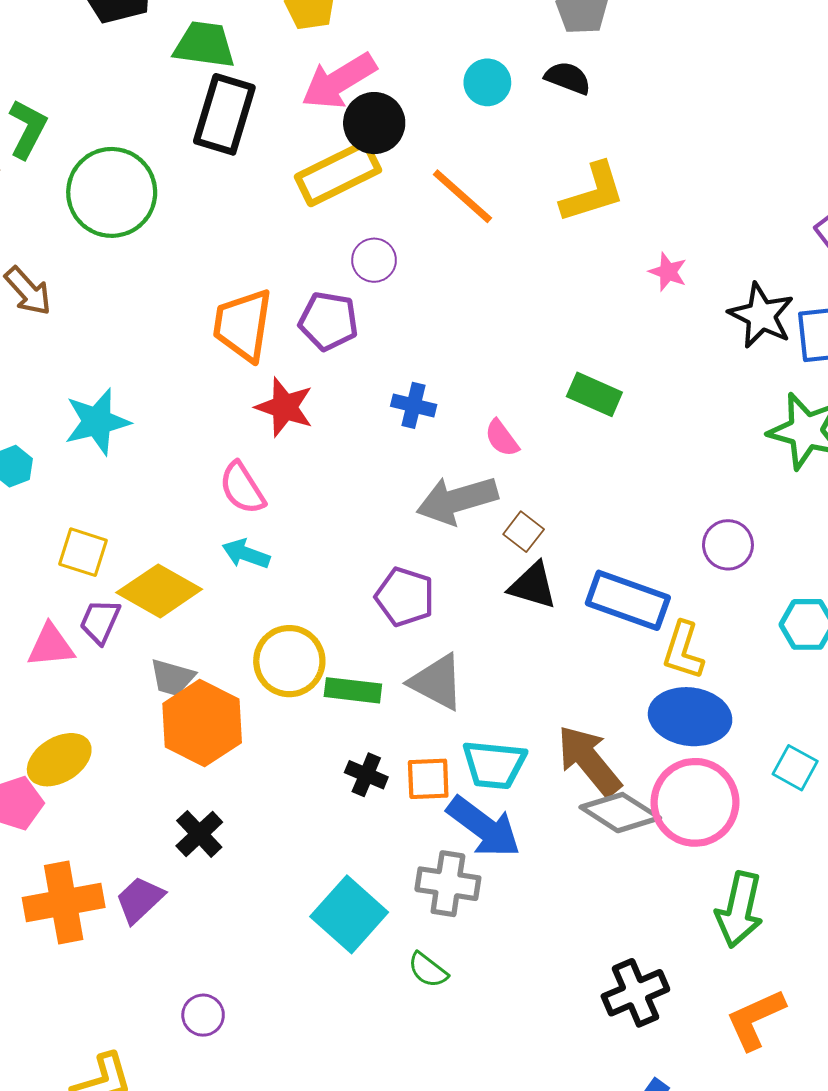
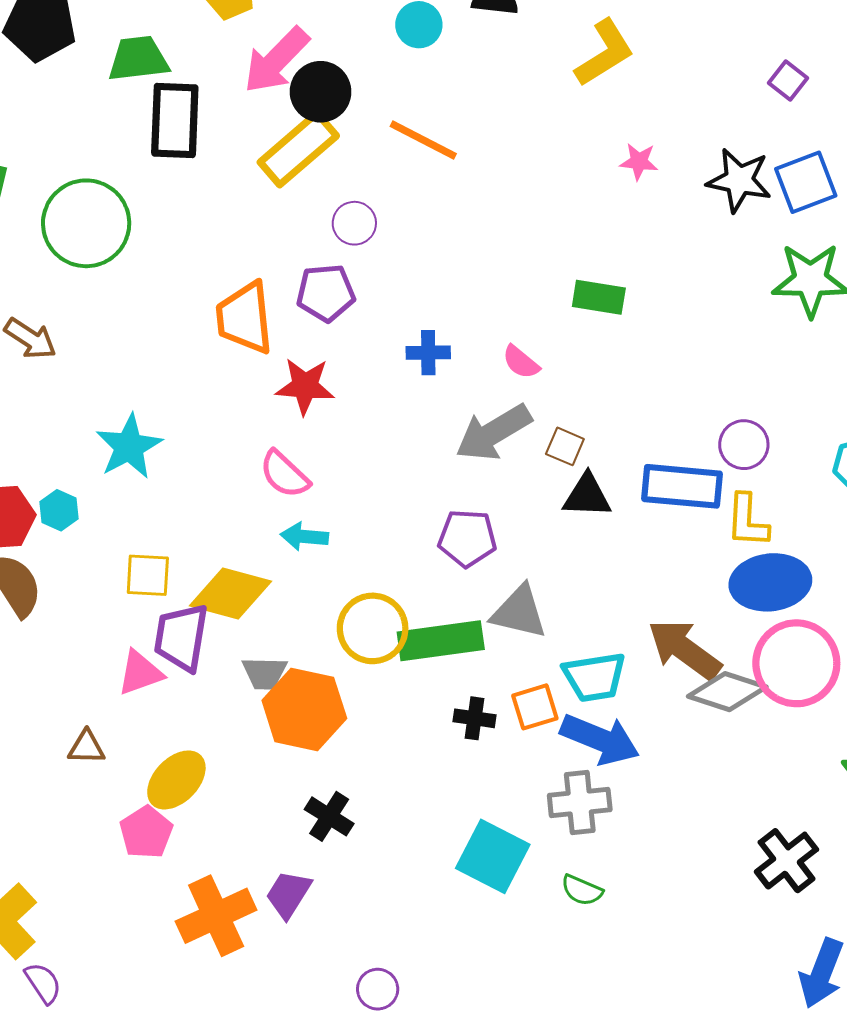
yellow L-shape: (593, 193) -> (605, 53), moved
purple circle: (728, 545) -> (744, 445), moved
purple trapezoid: (100, 621) -> (181, 637), size x1.5
green rectangle: (353, 690) -> (441, 641), size x1.5

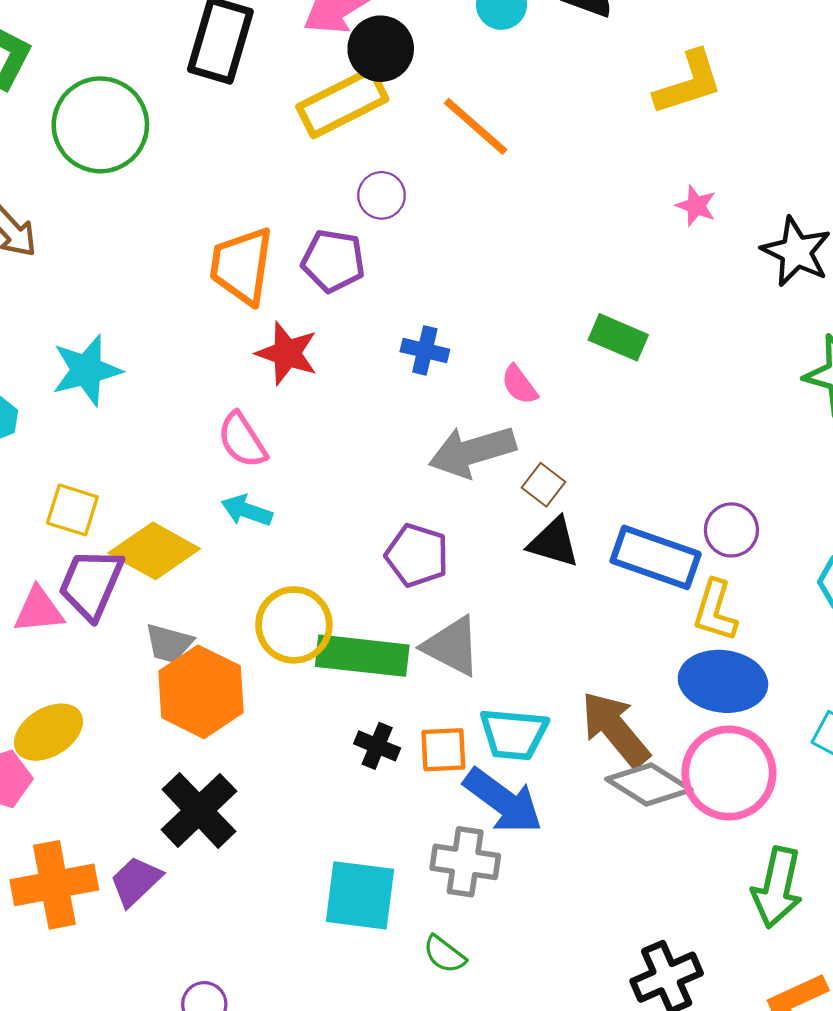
black cross: (329, 816) -> (199, 810), size x1.5
cyan square: (493, 856) -> (360, 895), turned -34

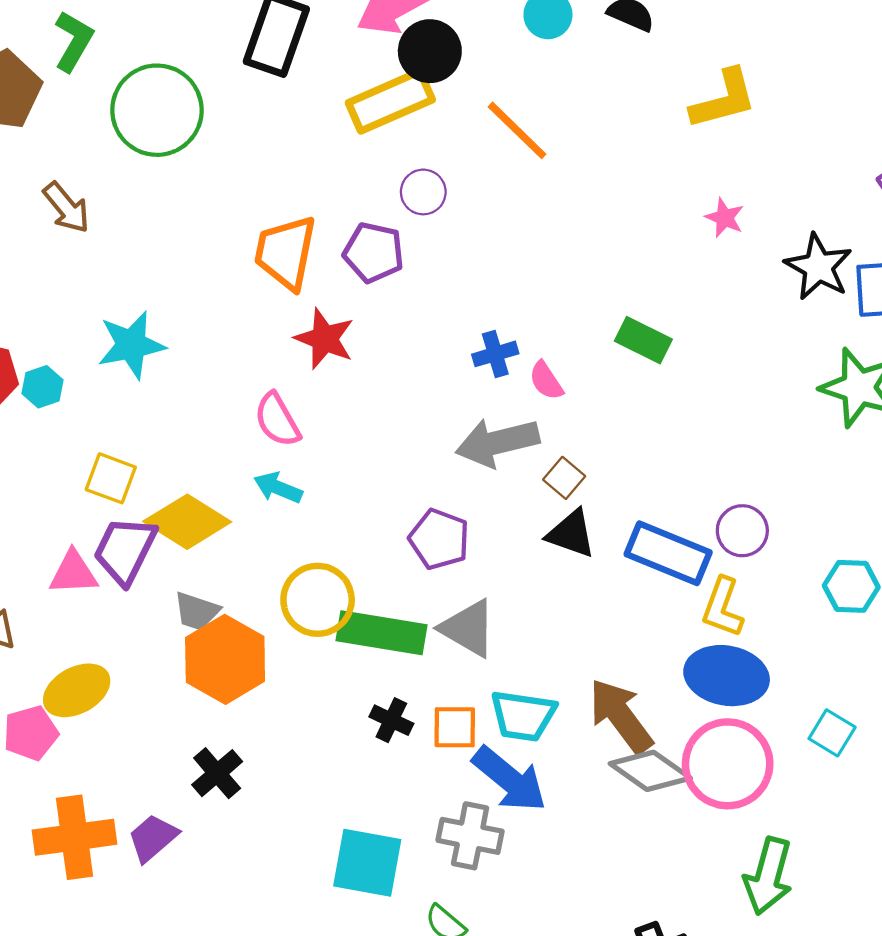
blue cross: (425, 350) -> (495, 354), moved, turned -33
black cross: (199, 810) -> (217, 773), size x0.7

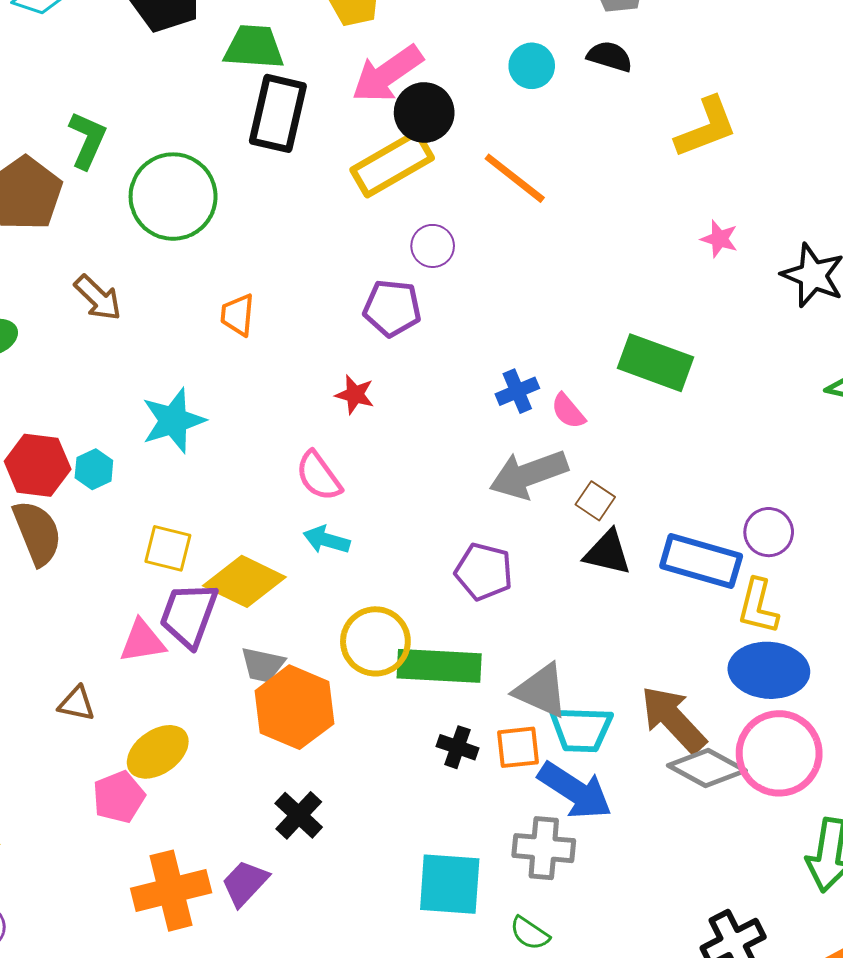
orange trapezoid: (286, 252) -> (238, 315), moved, size x0.6
red star: (325, 339) -> (355, 395), size x0.7
green rectangle: (643, 340) -> (656, 363), size x1.4
gray triangle: (468, 628) -> (541, 691), moved

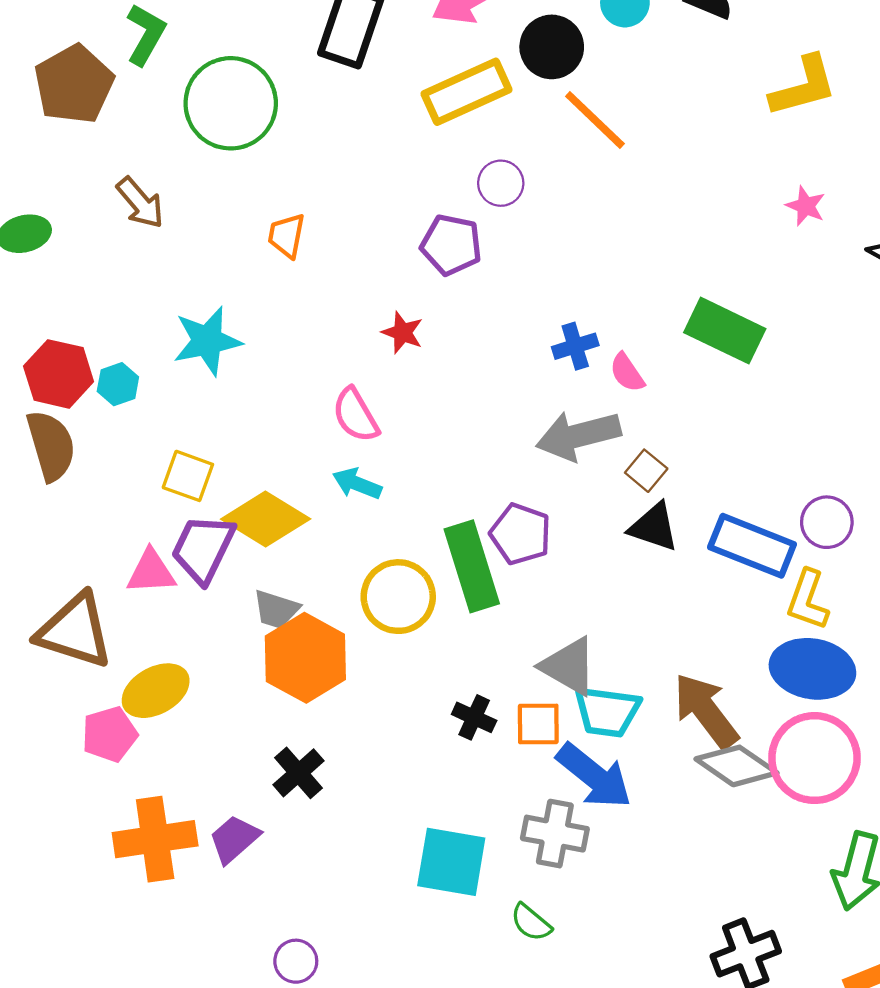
black circle: (424, 113) -> (552, 47), moved
green rectangle: (439, 666) -> (472, 566), moved, turned 64
brown triangle: (77, 704) -> (75, 631), size x2.0

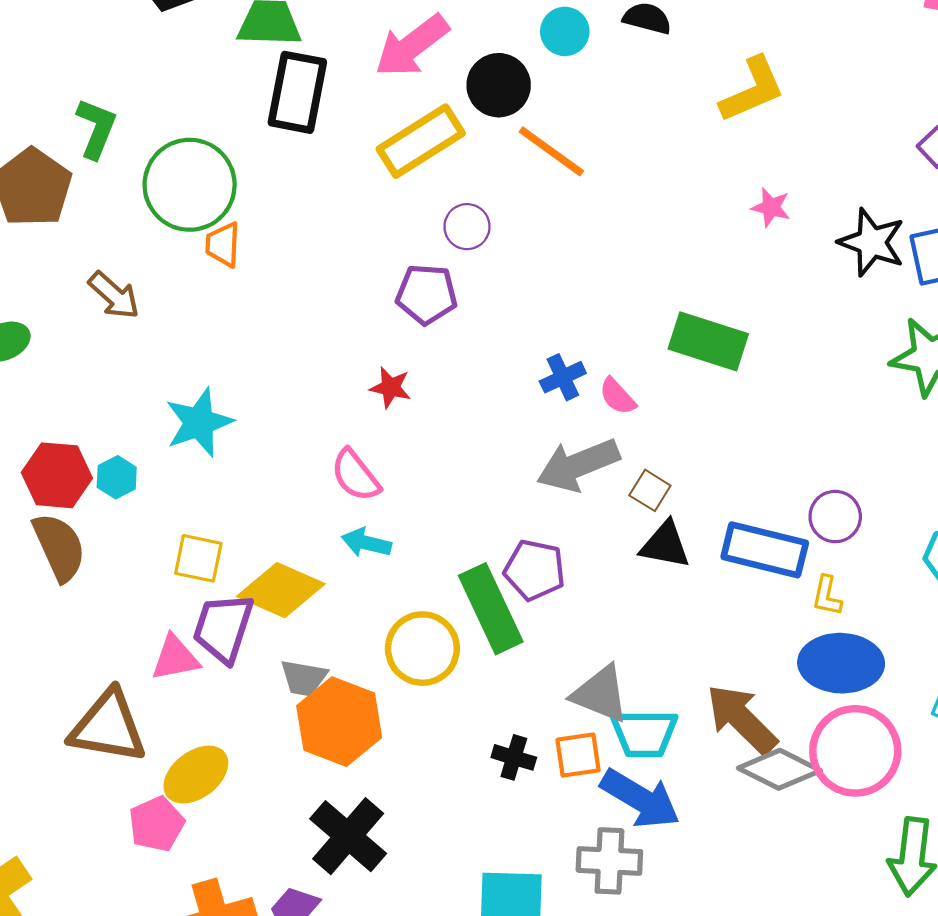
orange trapezoid: (287, 236) -> (223, 245), moved
yellow L-shape: (808, 600) -> (827, 596), size x0.7
black cross: (298, 773) -> (348, 836), size x1.5

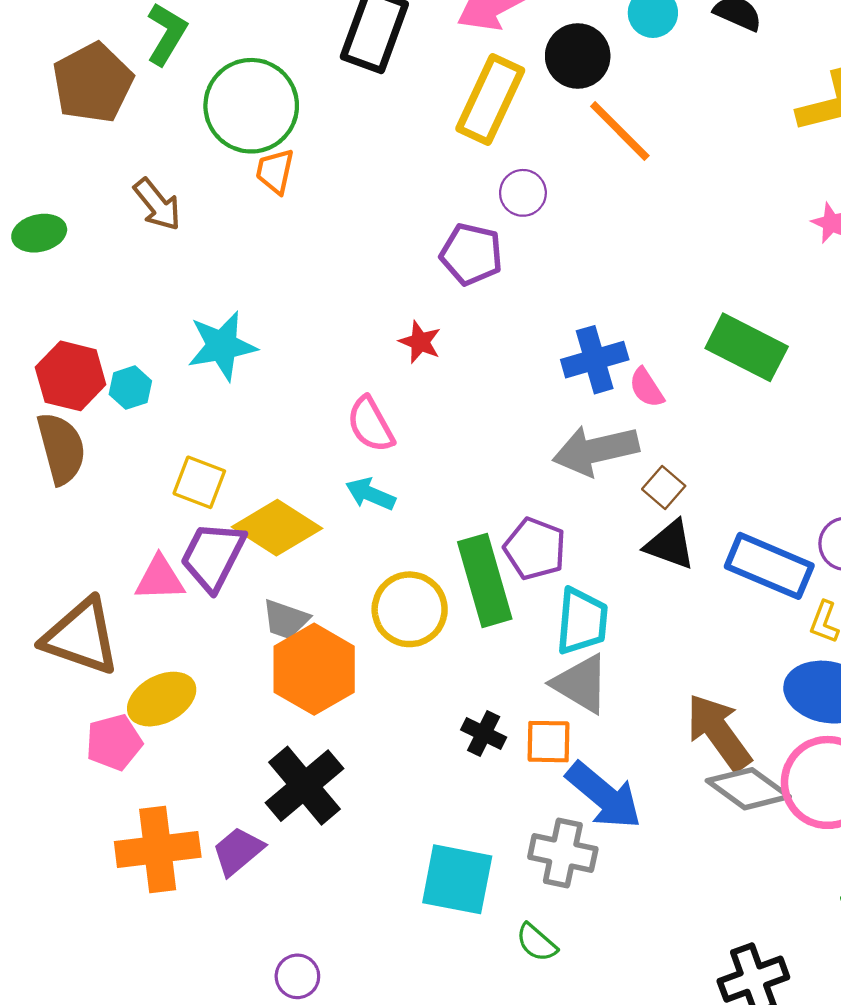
yellow rectangle: (421, 141) -> (490, 99), turned -42
blue cross: (563, 377) -> (595, 360), size x1.4
cyan trapezoid: (644, 733) -> (582, 621), moved, turned -94

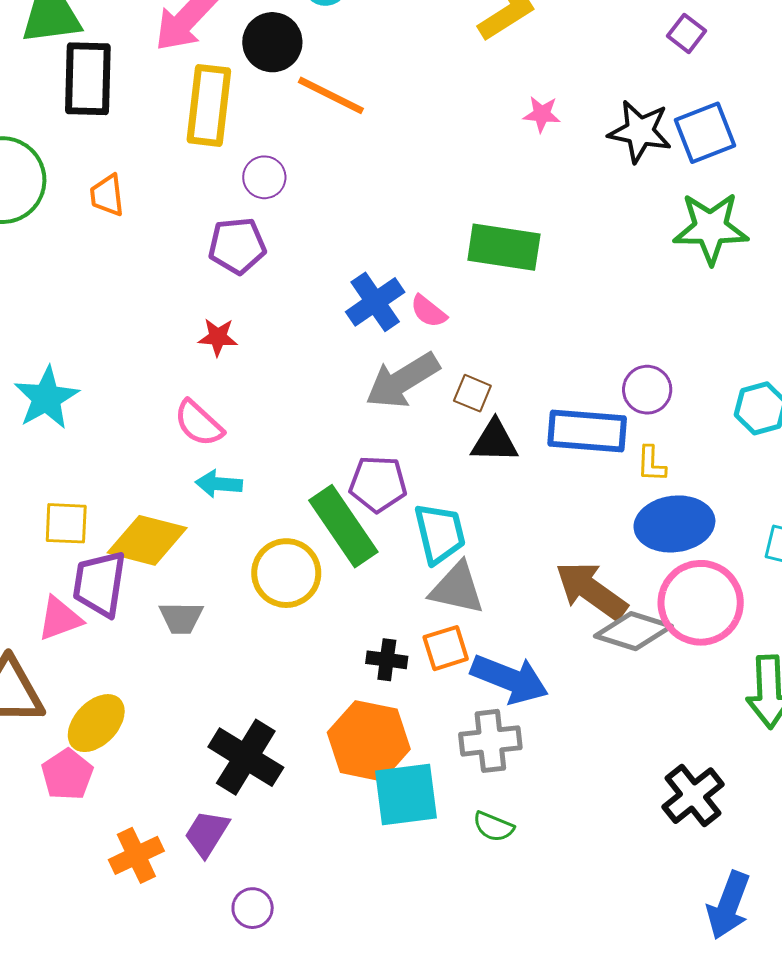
orange trapezoid: (275, 171) -> (107, 195), moved
orange hexagon: (314, 669) -> (369, 741), moved
orange cross: (158, 849) -> (136, 855), size x0.7
purple circle: (297, 976) -> (253, 908), moved

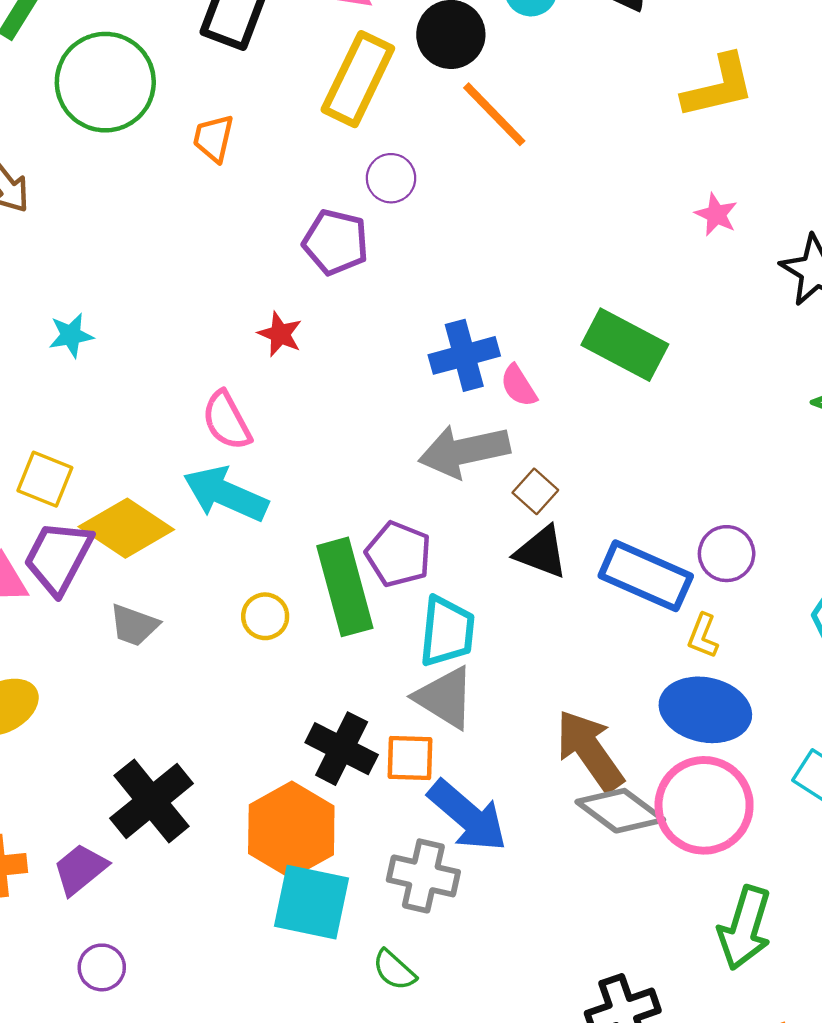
cyan star: (46, 398) -> (71, 335), size x0.6
cyan arrow: (219, 484) -> (226, 494), size x1.6
yellow circle: (286, 573) -> (265, 616), size x0.6
black cross: (387, 660) -> (342, 749), size x1.5

